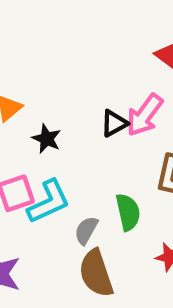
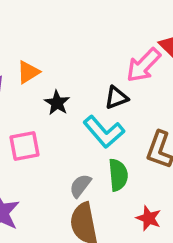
pink arrow: (145, 115) -> (143, 65), moved
cyan L-shape: (49, 202) -> (104, 132), moved, turned 66

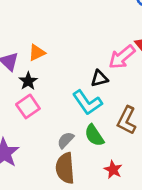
black star: (57, 103) -> (28, 81), moved
pink square: (25, 146) -> (28, 106), turned -30
green semicircle: (118, 175) -> (94, 135), turned 145

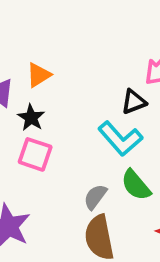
pink square: (28, 106) -> (35, 154), turned -30

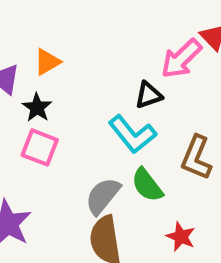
gray semicircle: (95, 197) -> (103, 196), size x1.4

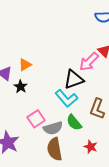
black triangle: (149, 95) -> (74, 79), size x1.5
pink square: (40, 147) -> (36, 119), moved, turned 36
gray semicircle: (103, 196) -> (53, 128), turned -144

